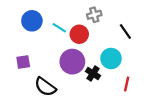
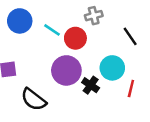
red line: (127, 84) -> (131, 88), moved

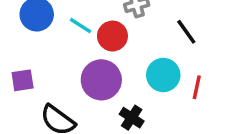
black cross: (91, 85) -> (132, 118), moved
red line: (131, 88) -> (197, 87), moved

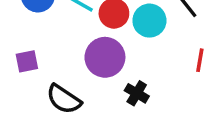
cyan circle: (163, 75) -> (149, 21), moved

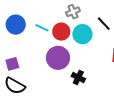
black semicircle: (64, 99) -> (15, 86), moved

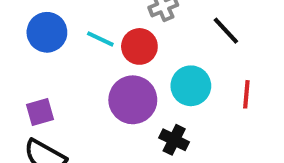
cyan circle: (82, 34) -> (191, 86), moved

